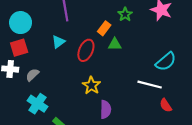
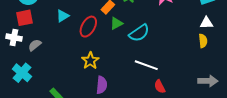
green triangle: (115, 44) -> (116, 23), turned -32
cyan semicircle: (166, 62) -> (139, 33), moved
cyan cross: (37, 104) -> (22, 73), moved

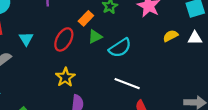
cyan triangle: (63, 16) -> (26, 39), moved, turned -32
yellow semicircle: (203, 41) -> (171, 36), moved, turned -112

